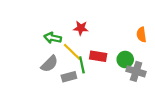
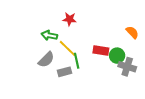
red star: (81, 28) -> (70, 19), moved
orange semicircle: (141, 35) -> (132, 32), turned 144
red rectangle: (98, 56) -> (101, 51), moved

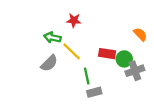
green line: (77, 61) -> (87, 76), moved
gray cross: (127, 67) -> (135, 71), turned -36
gray rectangle: (64, 72) -> (94, 92), moved

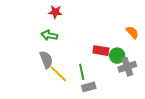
red star: (74, 20) -> (55, 12), moved
yellow line: (72, 51) -> (58, 74), moved
gray semicircle: (49, 63) -> (46, 60), turned -66

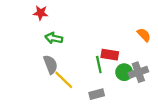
red star: (55, 12) -> (41, 13), moved
green circle: (117, 56) -> (124, 72), moved
green line: (82, 72) -> (99, 64), moved

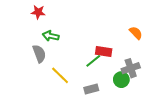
gray semicircle: (51, 64) -> (39, 54), moved
green line: (99, 64) -> (93, 61), turned 63
green circle: (124, 72) -> (121, 80), moved

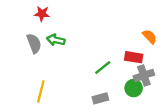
red rectangle: (104, 52) -> (134, 57), moved
gray semicircle: (39, 54) -> (34, 43), moved
yellow line: (60, 75) -> (41, 91), moved, turned 60

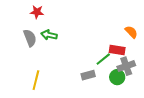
green line: (103, 67) -> (103, 59), moved
gray rectangle: (100, 98) -> (88, 75), moved

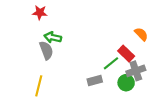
gray semicircle: (30, 38) -> (46, 50), moved
red rectangle: (117, 50) -> (126, 54), turned 35

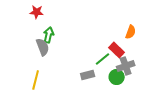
orange semicircle: (141, 34) -> (131, 32), turned 64
green arrow: (53, 37) -> (49, 35), turned 91

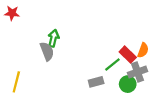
red star: (37, 12) -> (12, 13), moved
orange semicircle: (131, 32) -> (143, 50), moved
yellow line: (36, 80) -> (16, 82), moved

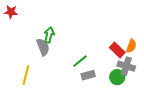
green line: (112, 64) -> (80, 61), moved
gray cross: (138, 72) -> (126, 66), turned 36
yellow line: (16, 82) -> (26, 75), moved

